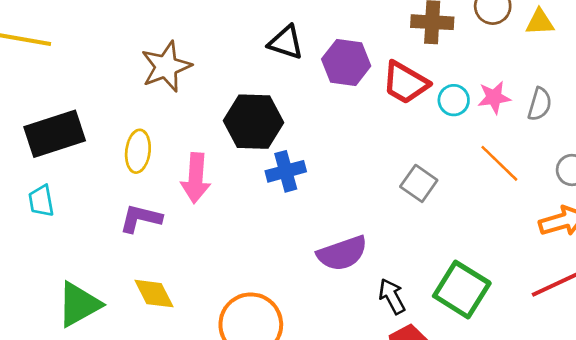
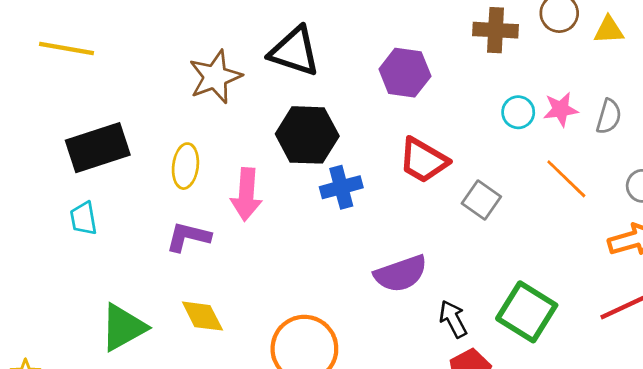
black triangle: (286, 42) -> (294, 51), moved, size x1.4
red trapezoid: (405, 83) -> (423, 160), moved

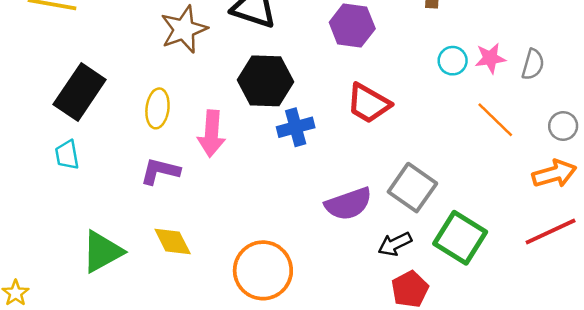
black rectangle: (98, 148) -> (80, 92), turned -38
gray square: (481, 200) -> (412, 188), moved, size x1.4
black arrow: (453, 319) -> (395, 244), turned -88

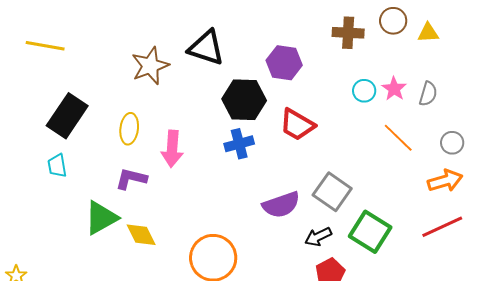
pink star: (490, 58) -> (394, 89), turned -30
black hexagon: (265, 81) -> (244, 100), moved
green triangle: (102, 252) -> (101, 218), moved

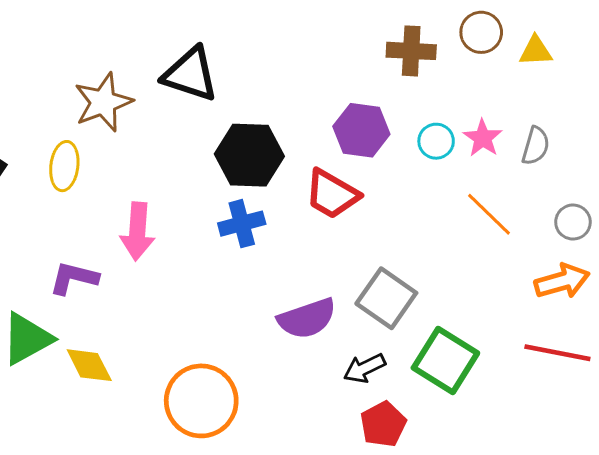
purple hexagon: (284, 63) -> (361, 130), moved
yellow ellipse: (129, 129) -> (64, 166), moved
red line: (442, 227) -> (557, 353), turned 36

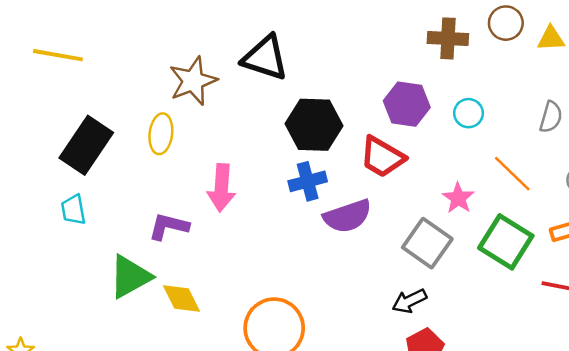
pink star: (483, 138) -> (458, 198), moved
purple semicircle: (307, 318) -> (348, 216), moved
green square: (445, 360) -> (506, 242), moved

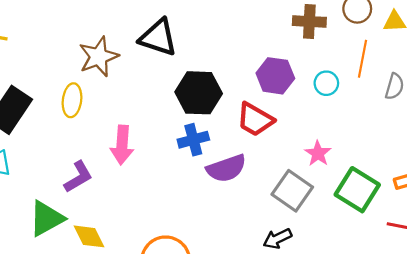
orange line: (512, 174) -> (363, 59), moved, turned 57
purple L-shape: (169, 226) -> (78, 177), turned 136

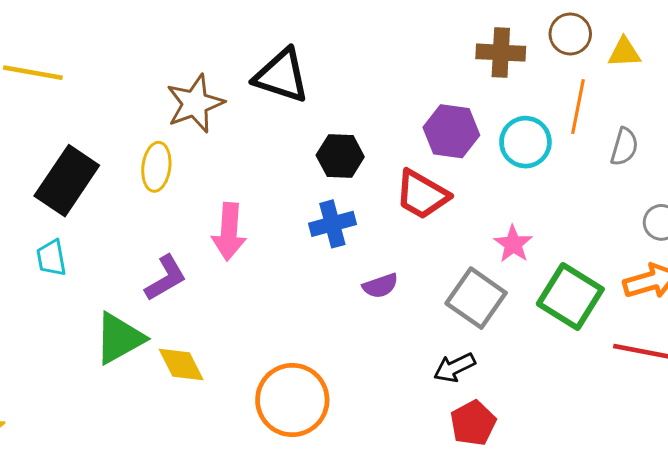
cyan circle: (326, 83) -> (525, 142), size x1.4
black hexagon: (199, 93) -> (340, 156), size x0.7
purple semicircle: (226, 168) -> (380, 286), moved, size x0.6

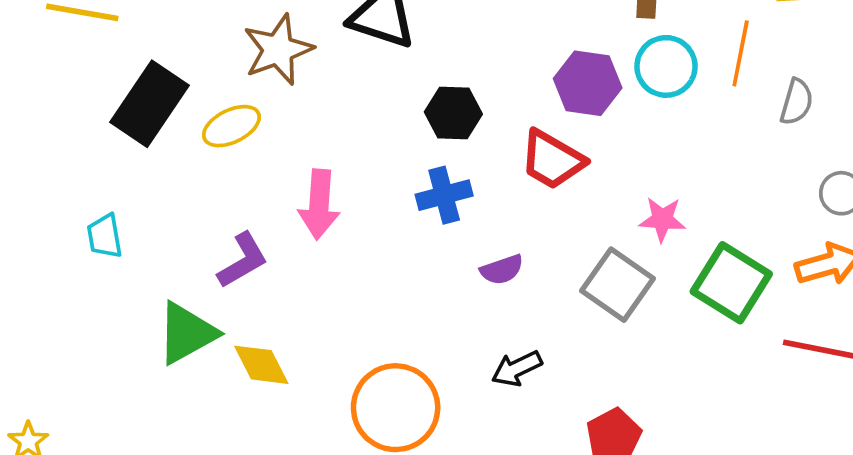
cyan circle: (525, 142) -> (666, 66), moved
yellow ellipse: (156, 167) -> (231, 126), turned 57
black rectangle: (67, 181) -> (149, 104), moved
pink star: (513, 244) -> (662, 219), turned -30
black arrow: (454, 368) -> (517, 369), moved

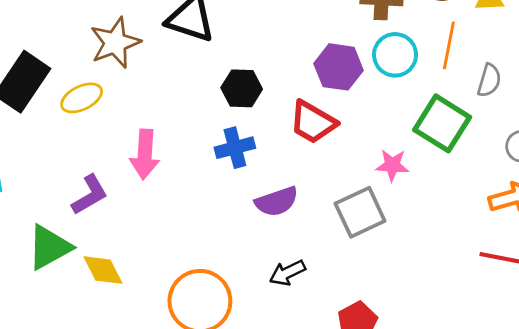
purple semicircle: (502, 270) -> (277, 201), size x1.4
green square: (731, 283) -> (442, 123), moved
gray square: (617, 285) -> (360, 212), turned 30

